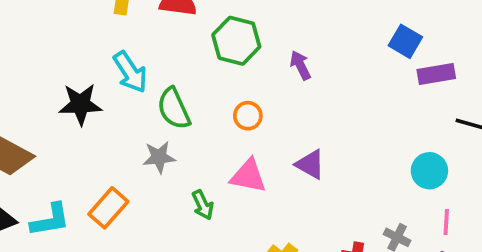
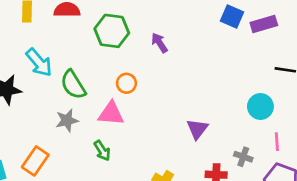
purple rectangle: (436, 74) -> (264, 24), moved
purple triangle: (310, 164) -> (197, 129), moved, turned 45
pink triangle: (248, 176) -> (111, 114), moved

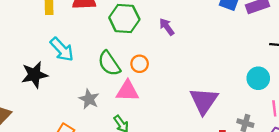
green semicircle: (73, 85) -> (109, 63), moved
gray star: (67, 120) -> (89, 99), turned -30
purple triangle: (197, 129) -> (204, 101), size x1.5

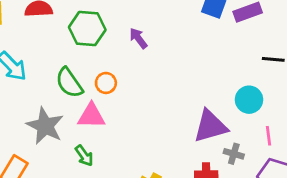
gray star: (89, 99) -> (45, 126), size x1.5
purple triangle: (204, 101) -> (210, 126), moved, turned 40

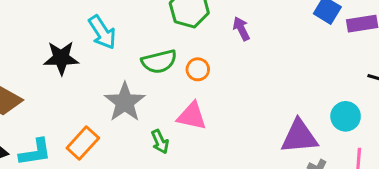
green semicircle: (69, 83) -> (159, 62), turned -80
pink triangle: (91, 116) -> (192, 116), moved

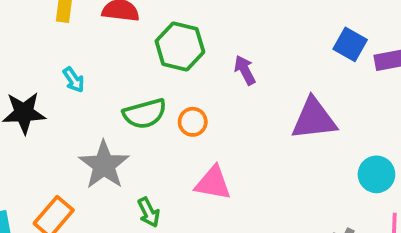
cyan arrow: (102, 32) -> (74, 80), size x0.6
pink triangle: (192, 116) -> (213, 183), moved
purple triangle: (299, 137) -> (314, 119), moved

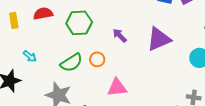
purple arrow: (245, 70) -> (120, 35), moved

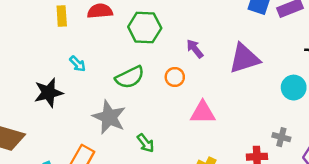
orange circle: (97, 59) -> (175, 77), moved
pink triangle: (117, 88) -> (203, 113), moved

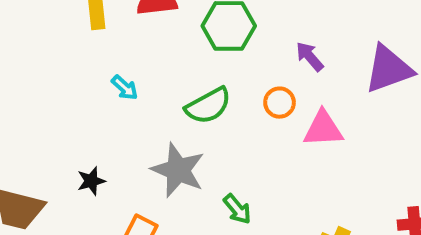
black star: (49, 93) -> (91, 181), moved, size x0.6
pink triangle: (203, 113) -> (323, 129), moved

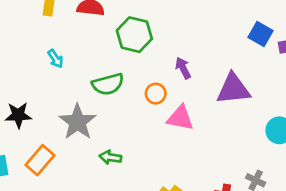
black star: (91, 181) -> (18, 115), size x1.4
green arrow: (237, 209) -> (110, 157), turned 125

